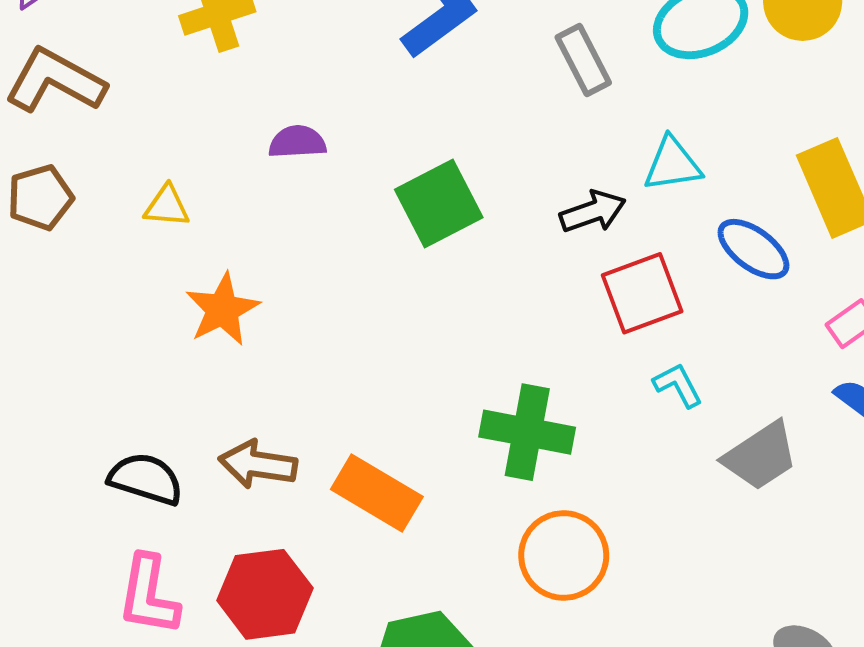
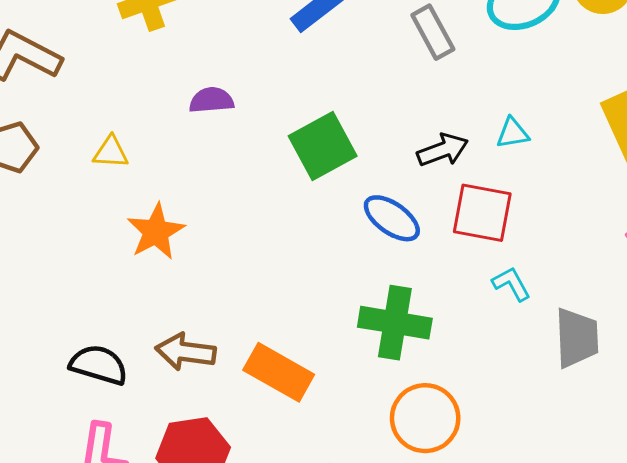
cyan triangle: (673, 164) -> (513, 133), moved, size x0.7
blue ellipse: (753, 249) -> (392, 218), moved
red square: (642, 293) -> (482, 213), turned 32
gray trapezoid: (760, 456) -> (577, 338), turned -58

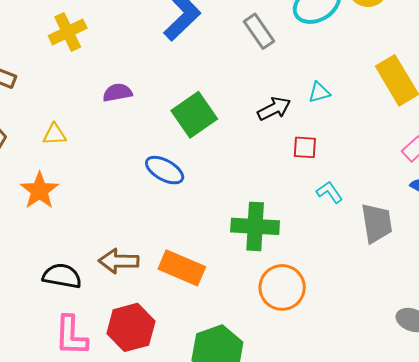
red square: (482, 213) -> (305, 147), size x0.6
blue ellipse: (392, 218) -> (165, 170), moved
orange star: (156, 232) -> (39, 191), moved

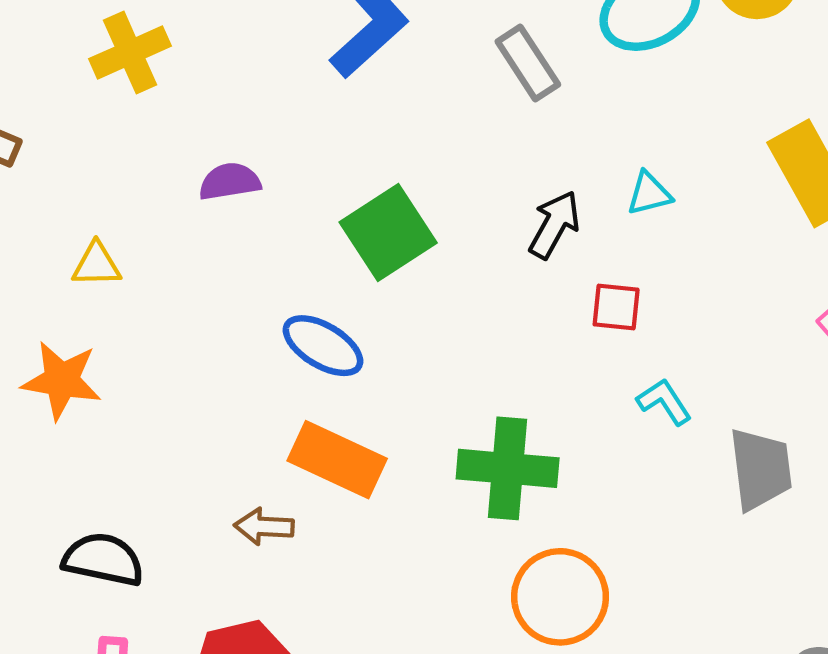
black arrow: (274, 109) -> (554, 225), turned -36
orange star: (39, 191) -> (62, 380), turned -30
brown arrow: (119, 261) -> (264, 527), moved, size x0.7
orange rectangle: (182, 268) -> (337, 460), moved

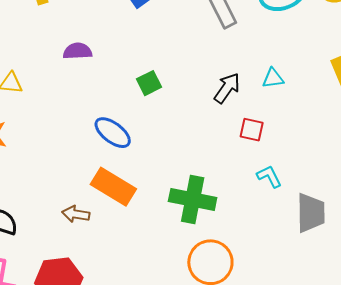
green square: (388, 232) -> (149, 83), size x0.6

